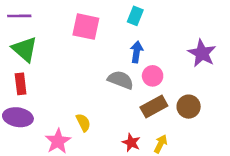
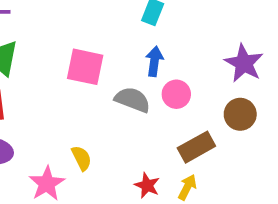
pink square: (86, 27) -> (85, 67), moved
brown rectangle: (154, 107) -> (196, 147), moved
brown circle: (189, 107) -> (240, 114), moved

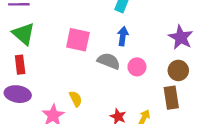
pink circle: (176, 94) -> (137, 67), moved
brown rectangle: (196, 147) -> (171, 98), moved, turned -70

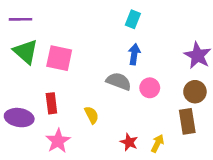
pink square: (78, 40) -> (59, 58), moved
red rectangle: (20, 65) -> (51, 103), moved
yellow semicircle: (76, 99) -> (92, 115), moved

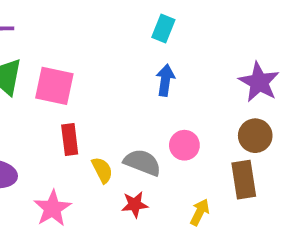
gray semicircle: (119, 81) -> (142, 162), moved
pink circle: (150, 88) -> (184, 145), moved
red rectangle: (51, 103) -> (70, 139), moved
red star: (129, 142) -> (135, 205), moved, turned -30

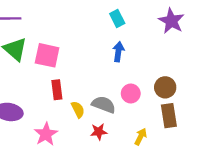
cyan rectangle: (163, 29) -> (117, 18), turned -49
purple star: (259, 82) -> (171, 21), moved
brown circle: (255, 136) -> (165, 87), moved

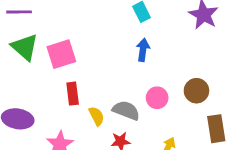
pink square: (47, 55) -> (61, 54), turned -30
brown rectangle: (169, 116) -> (216, 129), moved

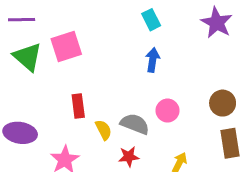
pink square: (61, 54) -> (66, 46), moved
brown circle: (196, 91) -> (223, 103), moved

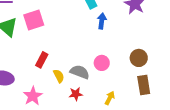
blue arrow: (153, 60) -> (102, 21), moved
red rectangle: (78, 106) -> (42, 60), turned 35

